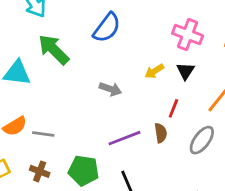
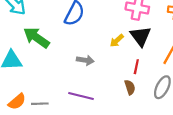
black triangle: (186, 71) -> (141, 36), size x1.5
purple line: (124, 138) -> (81, 96), moved, turned 45

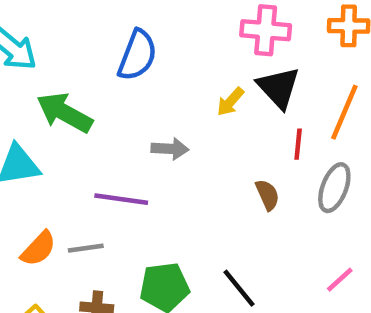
red line: (136, 67) -> (298, 144), moved
purple line: (81, 96) -> (121, 199), moved

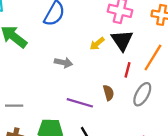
purple line: (121, 199) -> (80, 103), moved

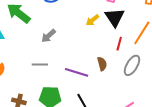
gray arrow: (63, 63) -> (48, 36), moved, turned 126
gray line: (14, 106) -> (40, 64), moved

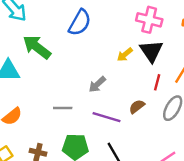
gray arrow: (48, 36) -> (97, 84), moved
brown semicircle: (102, 64) -> (137, 107), turned -112

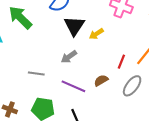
black triangle: (151, 51) -> (74, 26), moved

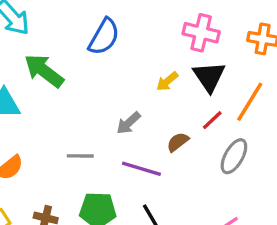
black triangle: (74, 26) -> (209, 77), moved
red line: (121, 62) -> (212, 120), turned 32
brown semicircle: (101, 80) -> (178, 142), moved

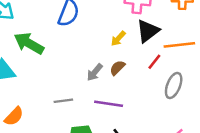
black triangle: (209, 77) -> (148, 31), turned 35
orange line: (250, 102) -> (179, 45), turned 60
brown semicircle: (178, 142) -> (117, 68), moved

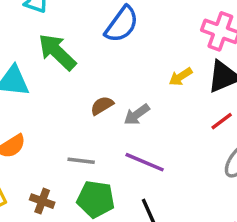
brown semicircle: (117, 68) -> (102, 106), moved
gray line: (63, 101) -> (81, 161), moved

